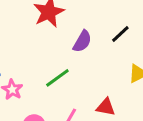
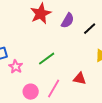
purple semicircle: (82, 41) -> (68, 21), moved

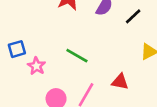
green line: (47, 59) -> (77, 56), turned 66

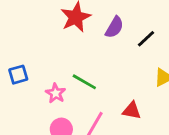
pink star: (36, 66) -> (56, 93), moved

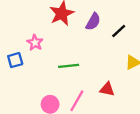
green line: (84, 82) -> (69, 66), turned -36
pink star: (56, 93) -> (35, 43), moved

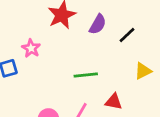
green line: (69, 66) -> (86, 75), moved

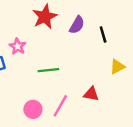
black line: (127, 35) -> (103, 34), turned -63
green line: (86, 75) -> (48, 70), moved

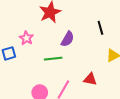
purple semicircle: (77, 25) -> (68, 39), moved

